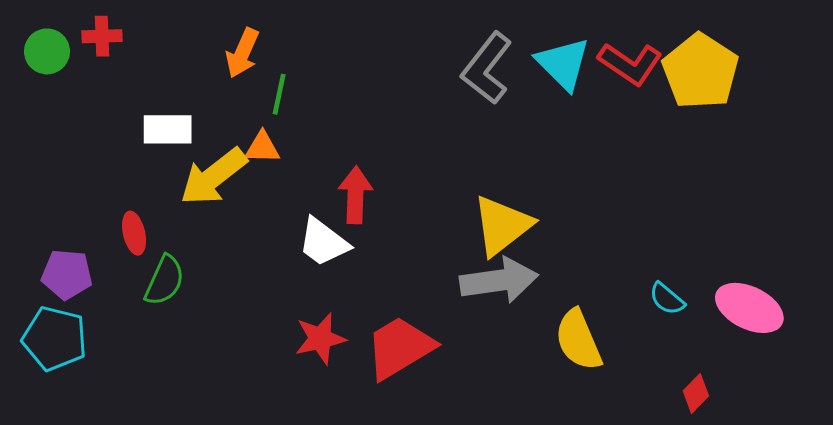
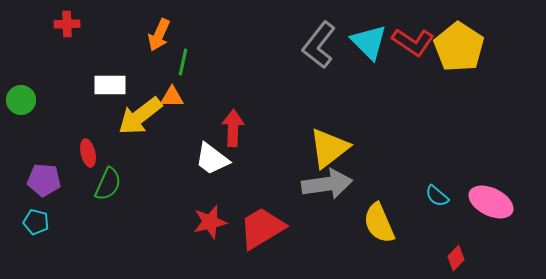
green circle: (47, 51) -> (21, 100), moved
cyan pentagon: (55, 338) -> (36, 222), size x0.6

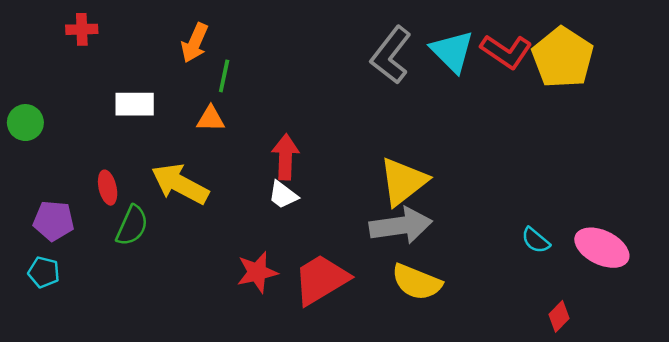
yellow arrow: (140, 116) -> (180, 184), moved, turned 66
white trapezoid: (212, 159) -> (283, 195), moved, size x0.7
yellow semicircle: (379, 223) -> (417, 282), moved, turned -45

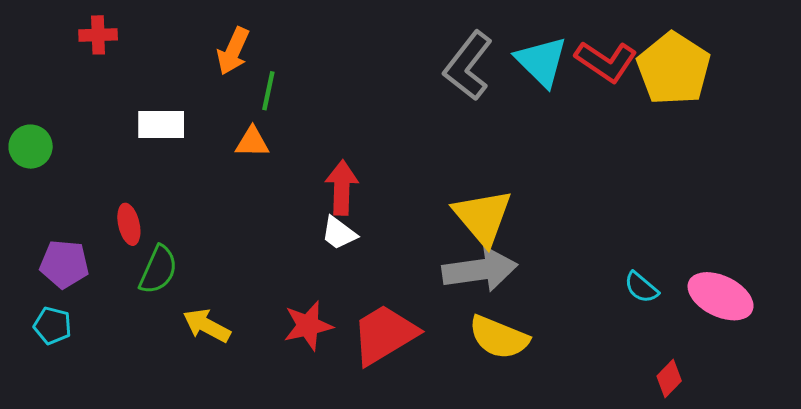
yellow triangle: (403, 181) -> (483, 217), turned -32
yellow arrow: (180, 184) -> (207, 326), moved, size x0.7

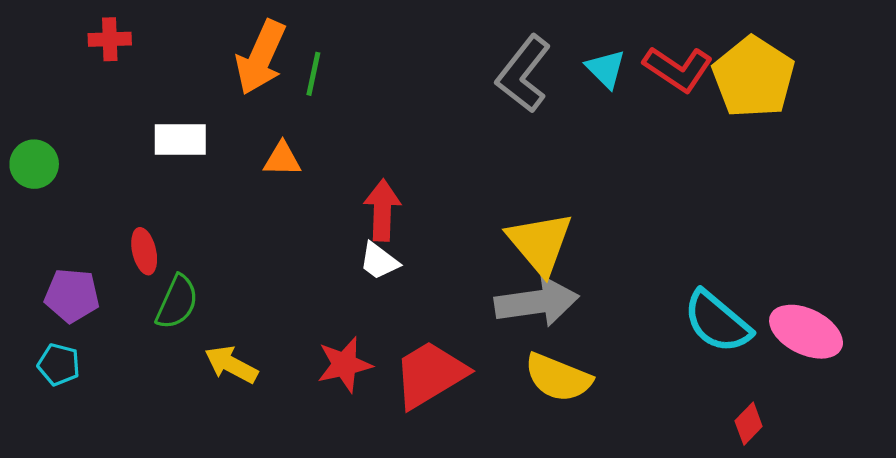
orange arrow: (233, 51) -> (261, 57), size x1.4
cyan triangle: (541, 61) -> (606, 69), size x0.7
green line: (268, 91) -> (313, 74), moved
cyan semicircle: (641, 287) -> (717, 322), size x1.8

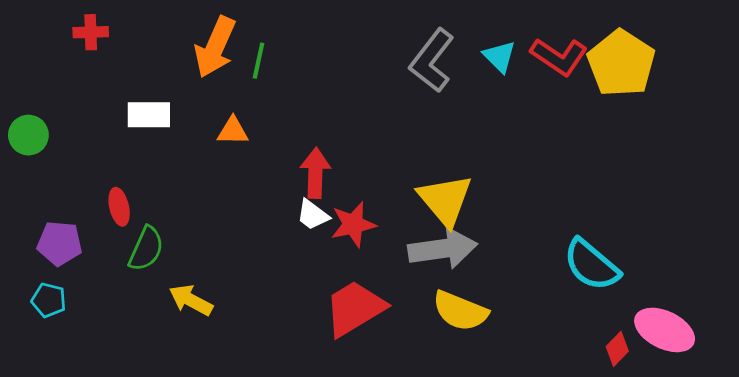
pink ellipse: (806, 332) -> (665, 330), moved
red star: (345, 364) -> (353, 224), moved

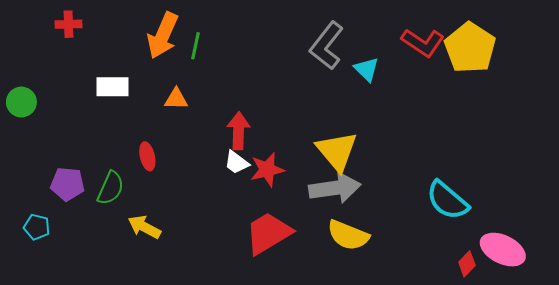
cyan triangle: (499, 57) -> (367, 69), moved
red ellipse: (119, 207) -> (147, 156), moved
purple pentagon: (60, 243) -> (67, 184), moved

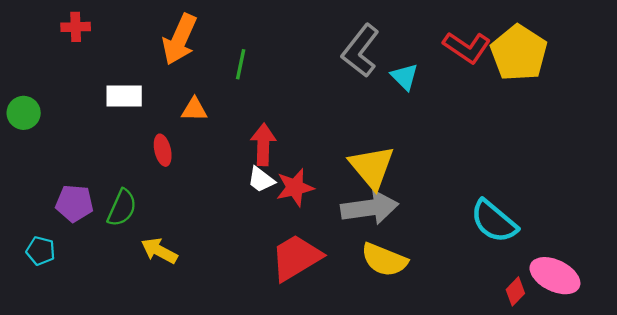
green line: (196, 46) -> (241, 64), moved
red ellipse: (147, 156) -> (163, 150), moved

